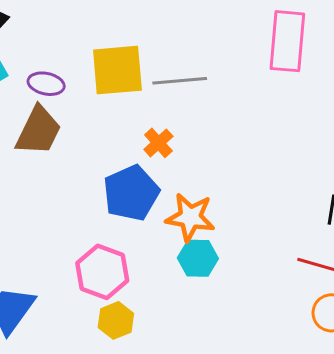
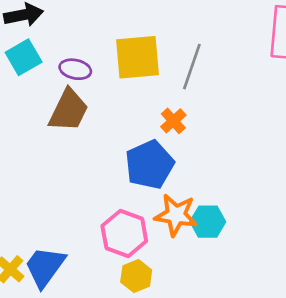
gray line: (180, 81) -> (192, 67), turned -66
orange star: (190, 217) -> (176, 215), moved

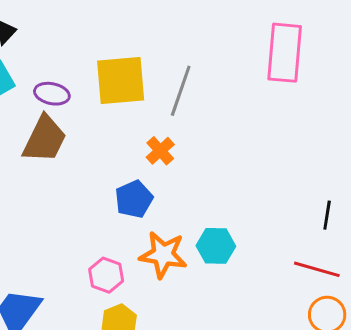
blue pentagon: (149, 165) -> (134, 199), size x0.7
cyan hexagon: (208, 222) -> (216, 246), moved
pink hexagon: (124, 234) -> (106, 275), size x0.7

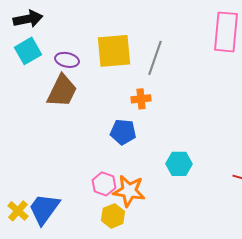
orange cross: (160, 151) -> (141, 99), turned 36
blue pentagon: (134, 199) -> (123, 132), turned 30
orange star: (163, 255) -> (129, 191), moved

